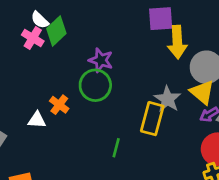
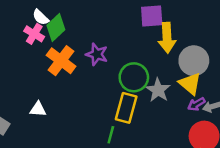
green circle: (95, 85) -> (134, 77), moved
orange cross: (59, 105) -> (61, 61), moved, size x1.6
yellow rectangle: (152, 119) -> (126, 108), moved

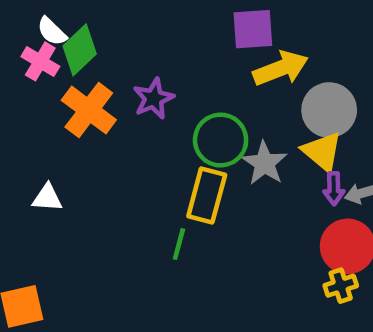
yellow arrow: (167, 38) -> (281, 68), turned -108
purple star: (97, 54) -> (154, 98), turned 30
purple arrow: (196, 104) -> (334, 189), turned -60

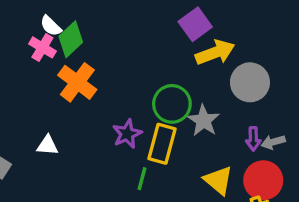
purple square: (253, 29) -> (195, 24), turned -32
purple star: (154, 98) -> (127, 134), moved
yellow triangle: (322, 152) -> (218, 180), moved

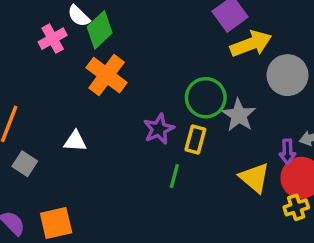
pink cross: (42, 47) -> (53, 39), moved, turned 30
purple arrow: (253, 139) -> (288, 152), moved
yellow rectangle: (162, 144) -> (195, 139), size x0.7

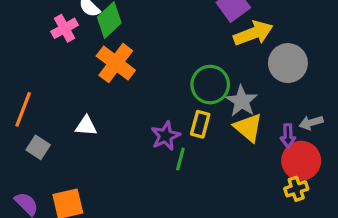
purple star: (159, 129) -> (165, 136), moved
yellow triangle: (254, 178) -> (248, 128), moved

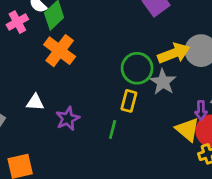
yellow arrow: (253, 33) -> (174, 53), moved
yellow triangle: (248, 128) -> (187, 129), moved
purple star: (165, 136) -> (68, 119), moved

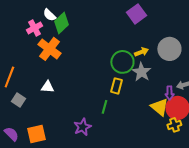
orange cross: (60, 51) -> (49, 49), moved
yellow arrow: (174, 53) -> (141, 52), moved, size x0.6
purple star: (68, 119) -> (82, 127), moved

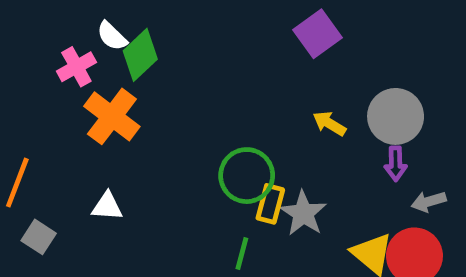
yellow arrow: (141, 52) -> (329, 124), turned -128
green circle: (122, 62) -> (247, 176), moved
gray star: (141, 72) -> (303, 213), moved
purple arrow: (169, 93) -> (396, 164), moved

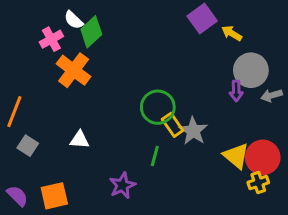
yellow arrow: (329, 124) -> (232, 33), moved
purple arrow: (396, 164) -> (236, 91), moved
gray arrow: (429, 202) -> (272, 95), moved
yellow rectangle: (270, 204) -> (173, 125), turned -50
white triangle: (107, 206) -> (79, 140), moved

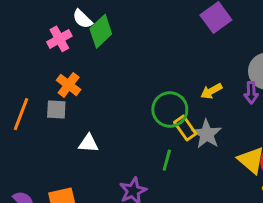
yellow arrow: (232, 33) -> (211, 91), moved, turned -60
orange cross: (74, 70) -> (69, 85), moved, size x0.7
gray square: (28, 146) -> (56, 110), moved, turned -30

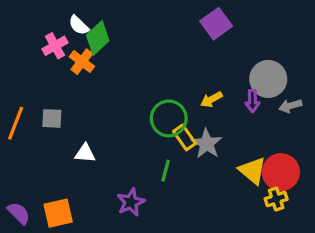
orange cross: (69, 85) -> (82, 62), moved

